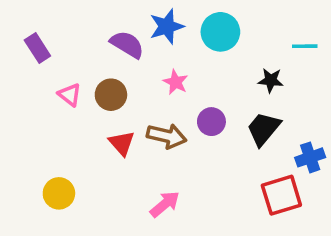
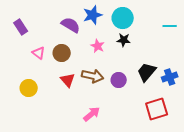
black star: (271, 80) -> (124, 40), moved
purple circle: (211, 122) -> (119, 80), moved
blue cross: (310, 157) -> (170, 77), moved
yellow circle: (59, 193) -> (29, 88), moved

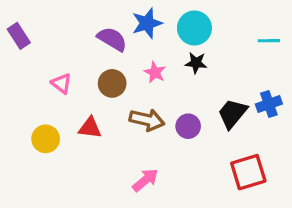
purple rectangle: (21, 27) -> (19, 36), moved
brown circle: (62, 53) -> (112, 83), moved
blue cross: (170, 77) -> (269, 104), moved
red triangle: (68, 80) -> (90, 128), moved, turned -42

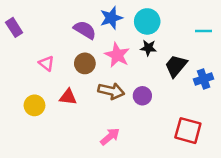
pink star: (155, 72) -> (117, 55), size x1.5
black trapezoid: (232, 114) -> (176, 66), moved
red square: (248, 172) -> (188, 131), turned 32

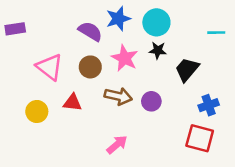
purple rectangle: (14, 27) -> (15, 29), turned -66
pink triangle: (46, 63) -> (50, 67), size x1.6
blue cross: (204, 79) -> (209, 105), moved

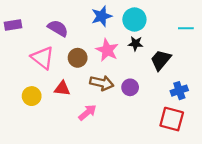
purple semicircle: (90, 31) -> (58, 28), moved
pink arrow: (117, 145) -> (87, 112), moved

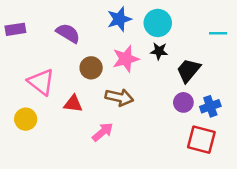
pink star: (107, 50) -> (126, 59), turned 30
pink triangle: (43, 58) -> (41, 82), moved
purple circle: (130, 87) -> (183, 102), moved
yellow circle: (32, 96) -> (26, 119), moved

